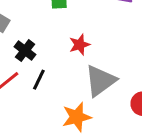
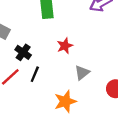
gray triangle: (100, 81) -> (82, 73), size x0.6

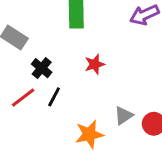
gray triangle: (82, 73) -> (124, 116), moved

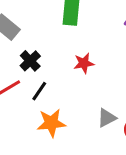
orange star: (89, 134) -> (51, 123), moved

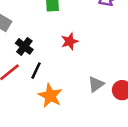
orange star: (51, 123) -> (50, 96), turned -30

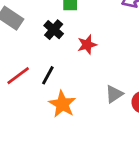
black cross: (24, 46) -> (54, 30), moved

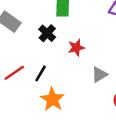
gray triangle: (114, 94) -> (99, 75), moved

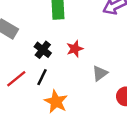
black cross: (47, 33) -> (43, 50), moved

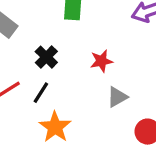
red star: (75, 49) -> (101, 61), moved

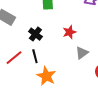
black line: (41, 93) -> (35, 56), turned -40

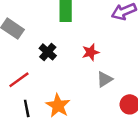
black line: (35, 56) -> (27, 108), moved

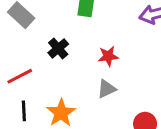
gray triangle: (105, 79) -> (107, 89), moved

